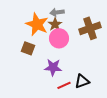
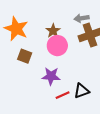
gray arrow: (57, 12) -> (82, 18), moved
orange star: (37, 24) -> (16, 29), moved

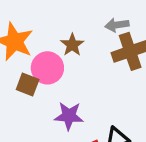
pink circle: (57, 46) -> (47, 68), moved

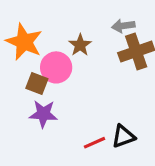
purple star: (69, 116) -> (43, 114), moved

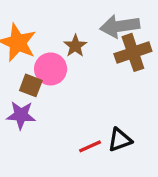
gray arrow: (123, 26) -> (120, 26), size x1.6
purple star: (43, 114) -> (21, 115), moved

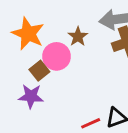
brown square: (31, 85) -> (39, 71), turned 30

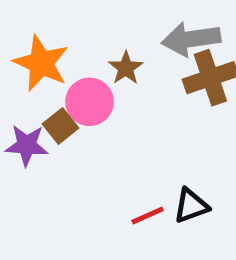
purple star: (31, 96) -> (27, 145), moved

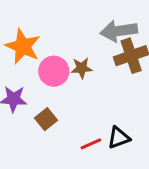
brown star: (126, 68) -> (82, 68), moved, turned 30
brown square: (61, 126) -> (46, 119), moved

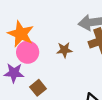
pink circle: (54, 71) -> (28, 52), moved

